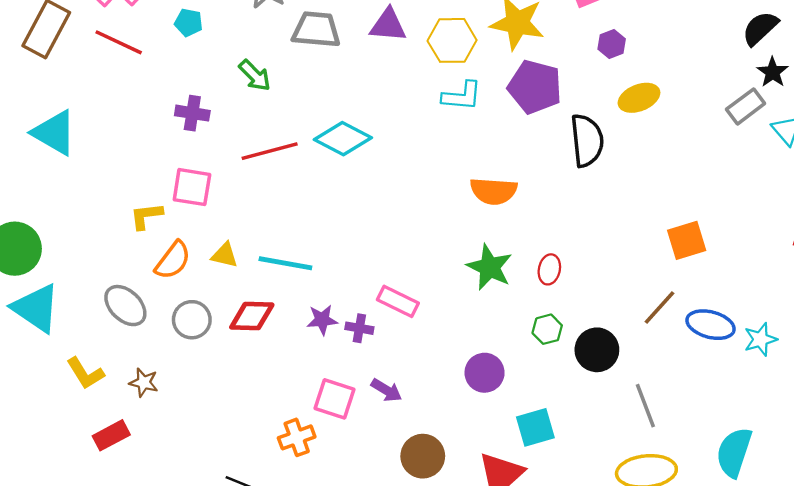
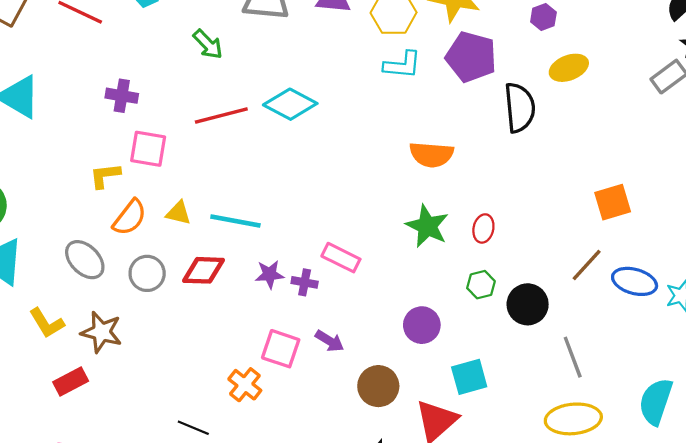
purple cross: (192, 113) -> (122, 96), moved
brown star: (144, 383) -> (101, 332), size x1.5
orange cross: (297, 437) -> (245, 385), turned -32
brown circle: (423, 456) -> (378, 386), moved

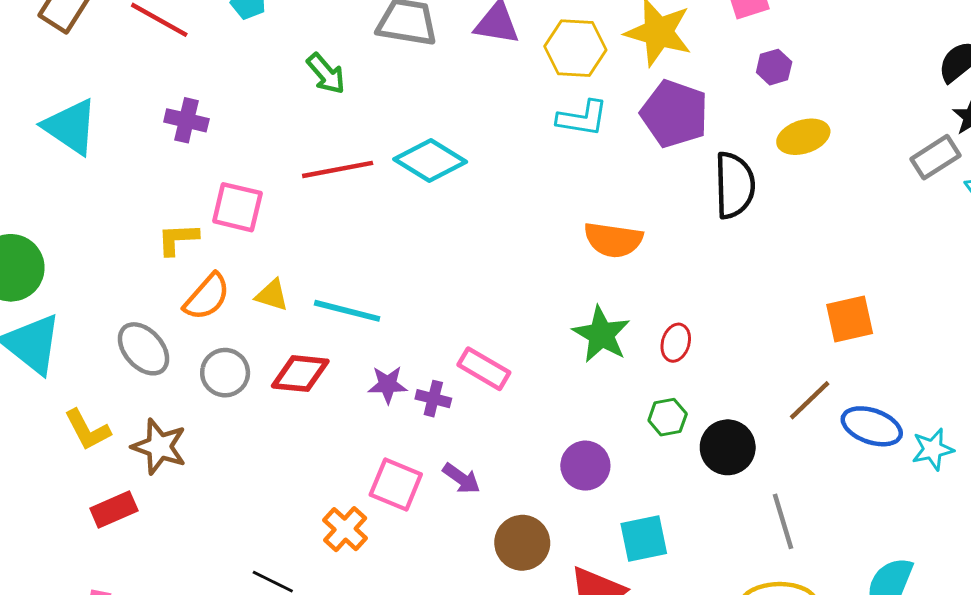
purple cross: (122, 96) -> (186, 120), moved

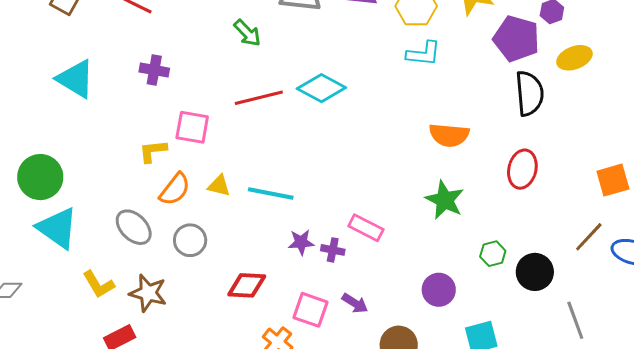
purple pentagon: (674, 114) -> (516, 39), moved
red ellipse: (676, 343) -> (522, 169), moved, size x1.5
red diamond: (300, 374) -> (247, 285), moved

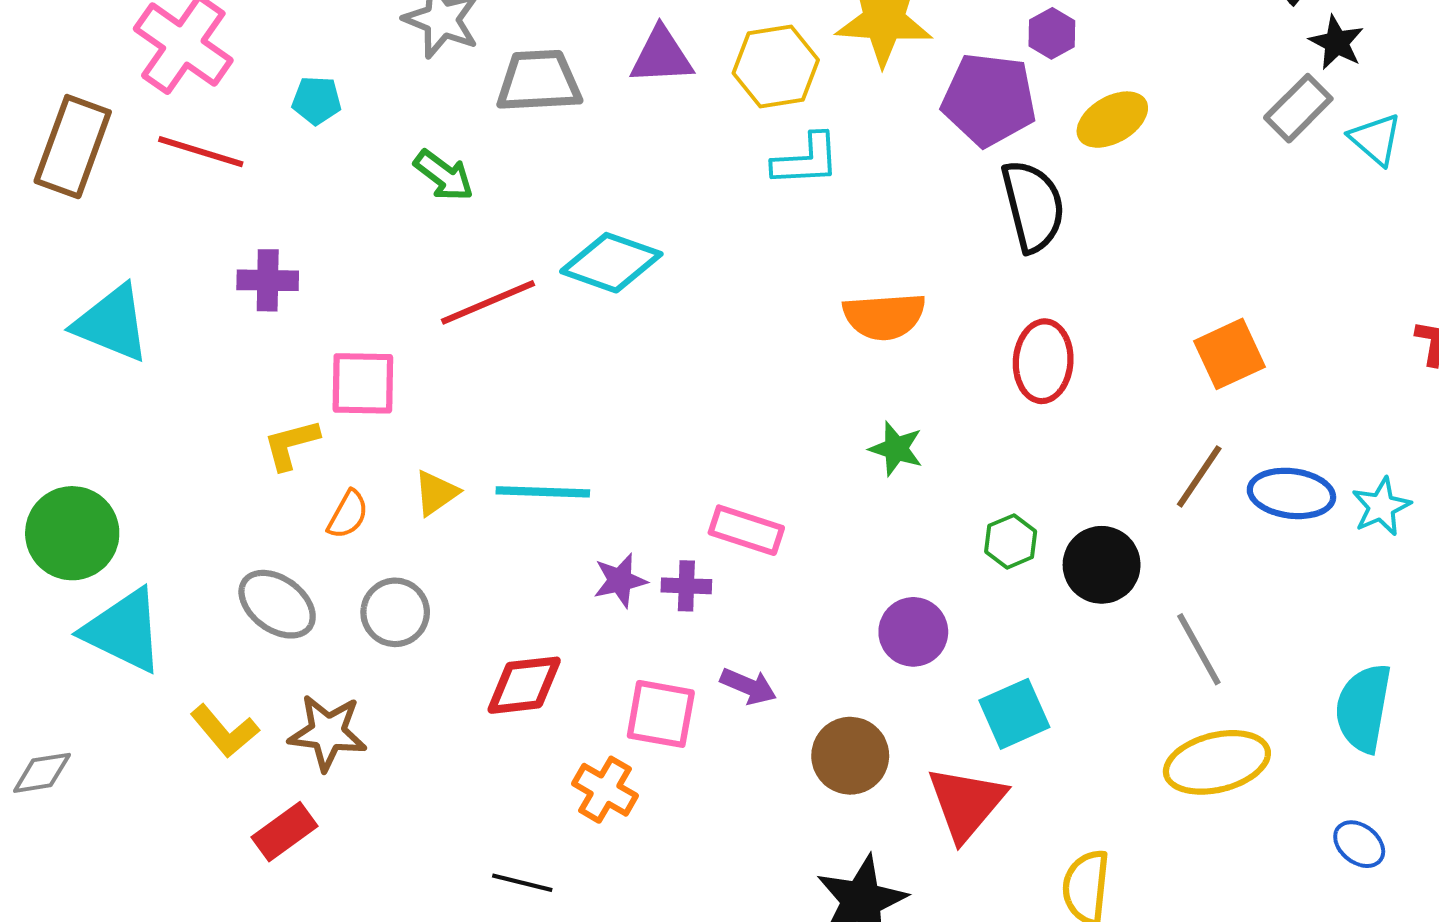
yellow triangle: (219, 186) -> (436, 493), turned -40
orange semicircle: (175, 189) -> (348, 514), size x0.7
green star: (445, 200) -> (896, 449), size x0.7

